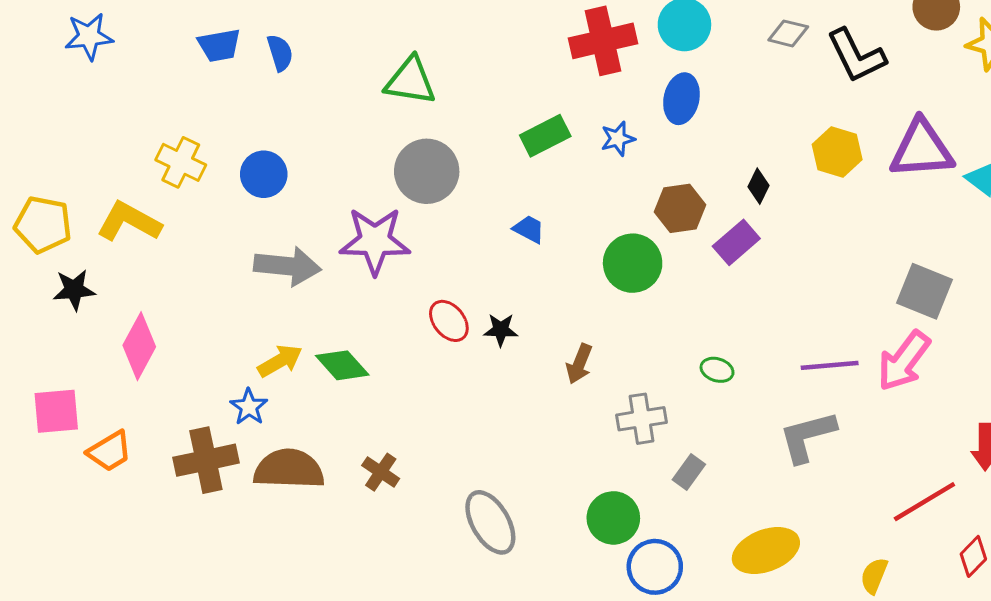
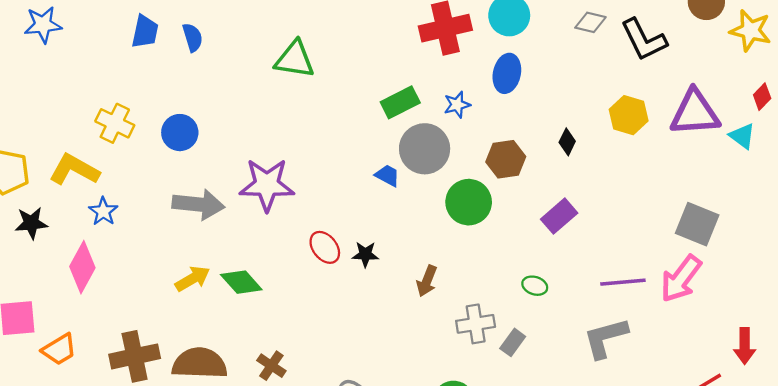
blue trapezoid: (219, 45) -> (145, 32), turned -68
gray circle: (427, 171) -> (425, 149), moved
purple rectangle: (736, 242) -> (559, 216), moved
blue star: (249, 407) -> (103, 211), moved
gray rectangle: (689, 472) -> (513, 342), moved

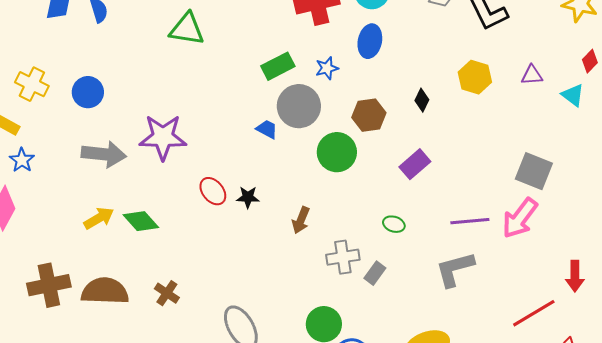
purple triangle: (695, 113) -> (532, 75), size x0.5

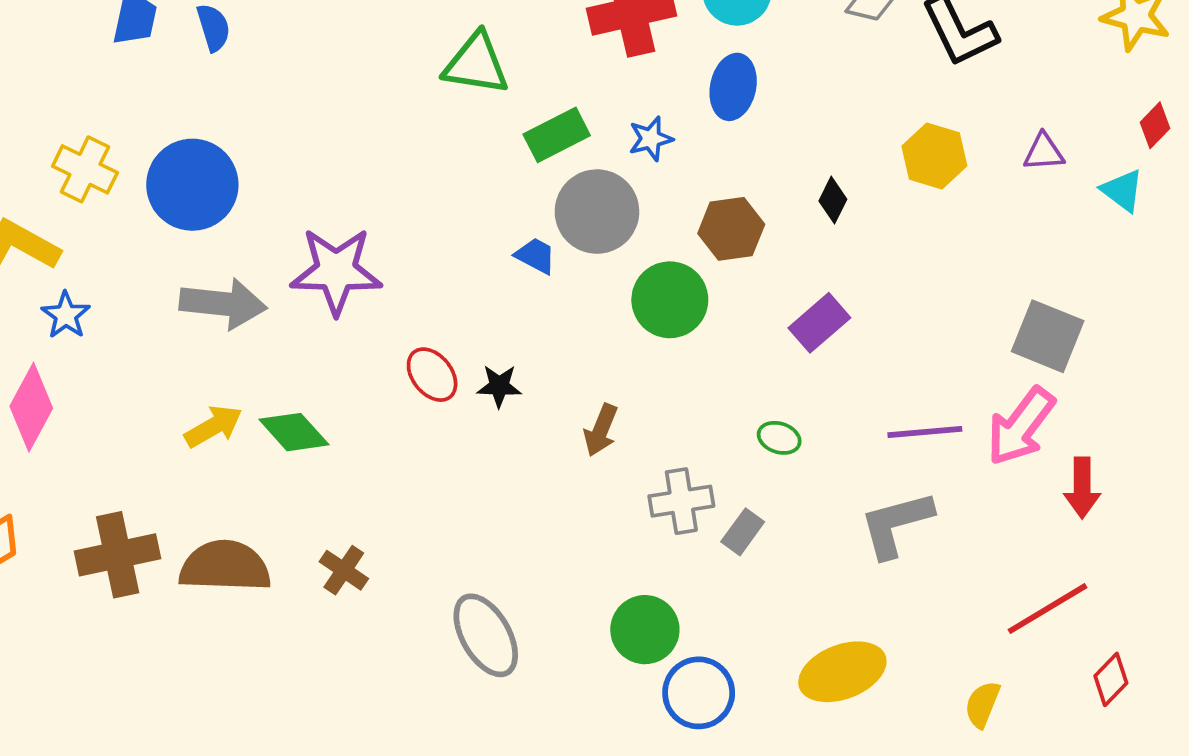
green triangle: (187, 29) -> (476, 64), moved
blue circle: (88, 92) -> (192, 185), size x1.5
red arrow: (575, 276) -> (1082, 488), moved

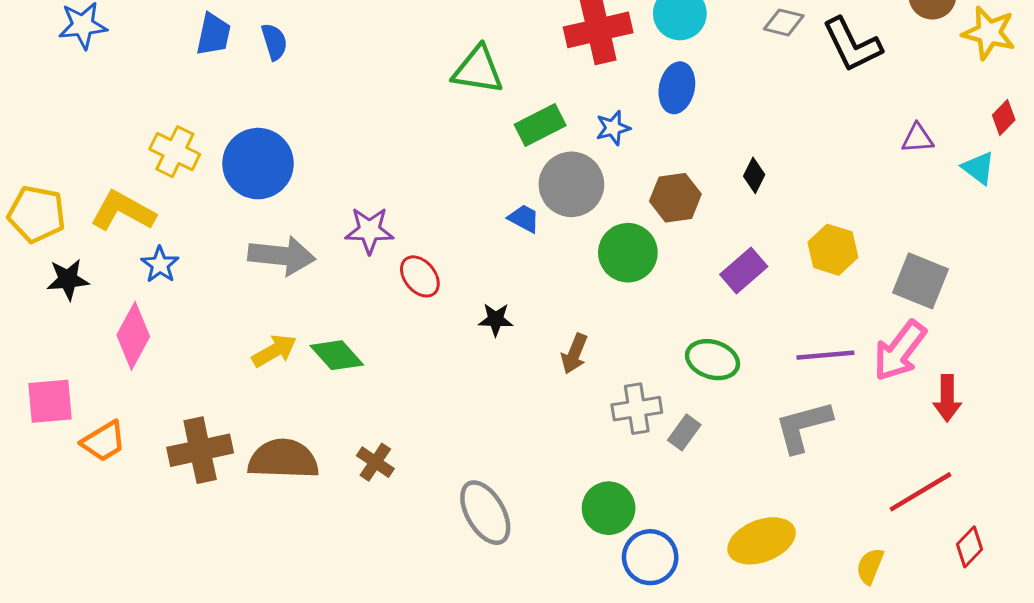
yellow hexagon: (934, 156) -> (833, 250), moved
purple star: (336, 271) -> (369, 230), size x0.7
red ellipse: (432, 375) -> (420, 276), moved
green ellipse: (779, 438) -> (713, 360), size x1.6

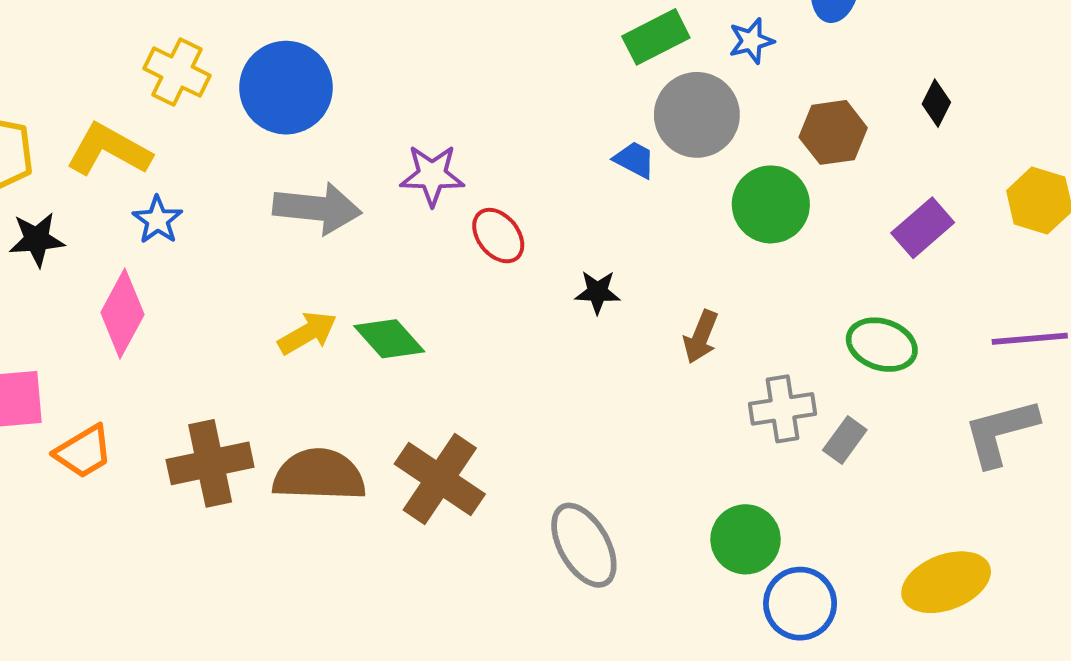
brown cross: (375, 462) -> (440, 479), size x1.8

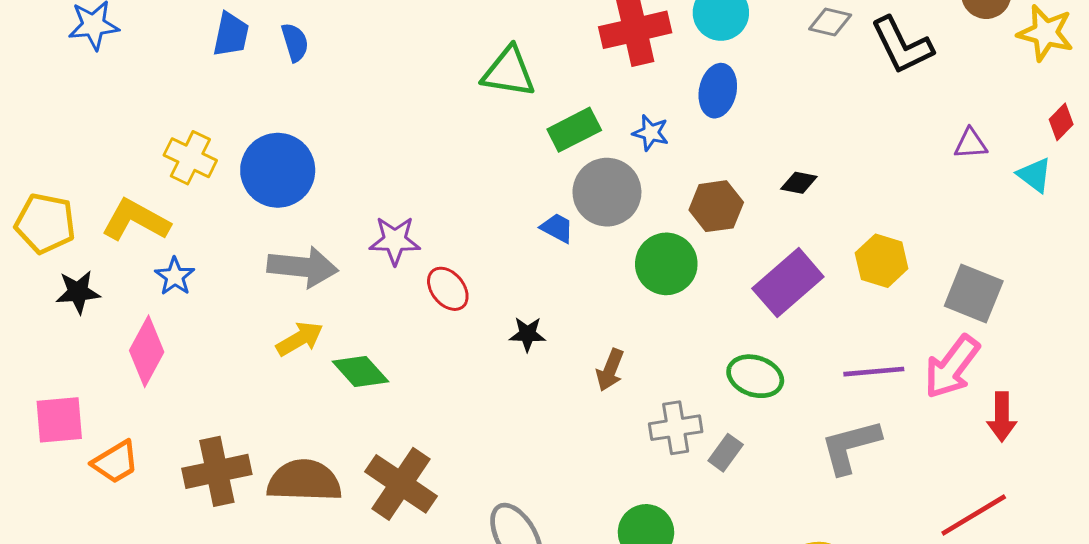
blue star: (751, 41) -> (651, 133), turned 30
black diamond: (936, 103) -> (799, 183), turned 75
purple rectangle: (923, 228) -> (788, 283), size x1.4
yellow arrow: (307, 333) -> (300, 339), moved

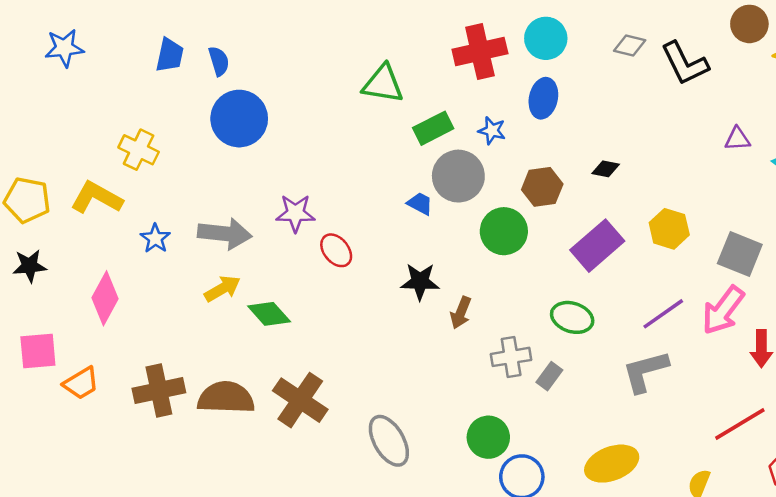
blue circle: (278, 170) -> (239, 119), moved
blue star: (175, 276) -> (155, 238), moved
black star: (78, 292) -> (30, 266), moved
black star: (527, 334) -> (420, 281), moved, size x1.4
purple line: (874, 372) -> (663, 314), turned -30

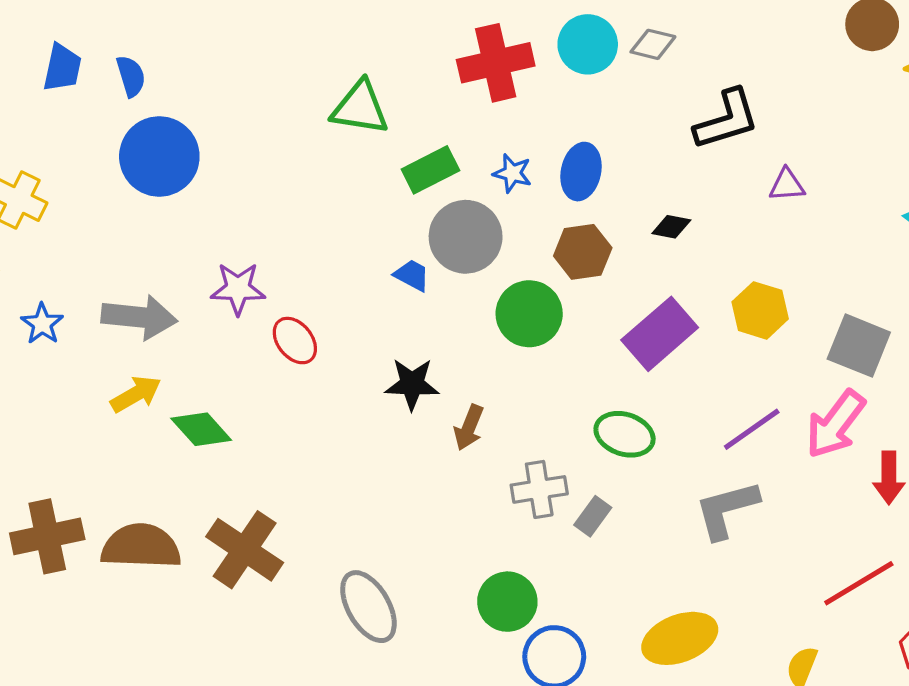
gray diamond: (630, 46) -> (653, 44), moved
black L-shape: (685, 63) -> (727, 120), moved, turned -81
blue ellipse: (543, 98) -> (581, 172), moved
purple triangle: (737, 139) -> (787, 185), moved

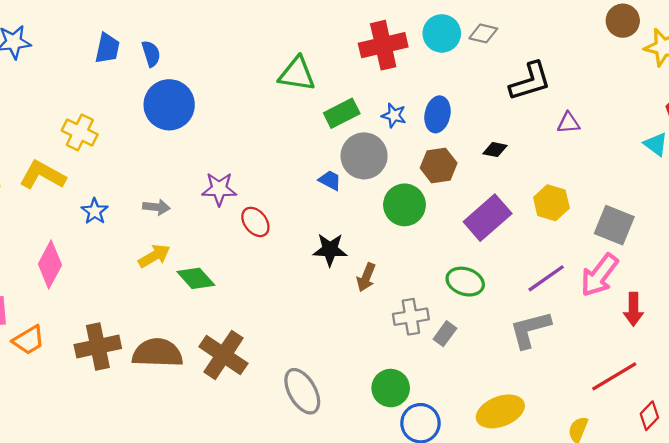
gray arrow: (139, 317) -> (156, 207), size x0.6

